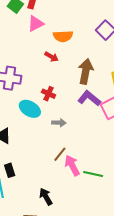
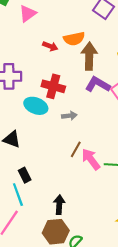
orange semicircle: (63, 36) -> (74, 39), moved
red cross: (49, 94) -> (53, 86), size x1.5
black arrow: (46, 197) -> (59, 205), moved, turned 42

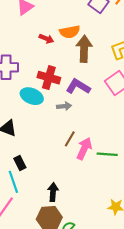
purple L-shape: (98, 84) -> (78, 87), moved
pink arrow: (91, 159) -> (84, 149), turned 60

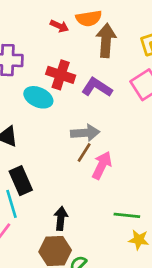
gray arrow: (64, 106) -> (85, 133), moved, size x1.5
green line: (107, 154) -> (127, 215), moved
black rectangle: (20, 163) -> (21, 181), size x1.5

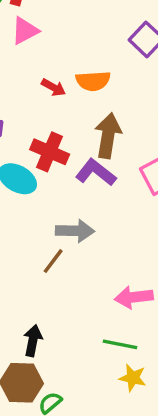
brown arrow: (106, 40) -> (108, 136), moved
brown line: (84, 152) -> (53, 261), moved
pink arrow: (102, 165) -> (134, 297), moved, turned -128

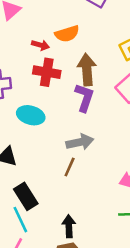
red cross: (50, 152) -> (47, 72), moved
purple L-shape: (96, 172) -> (84, 98), turned 84

